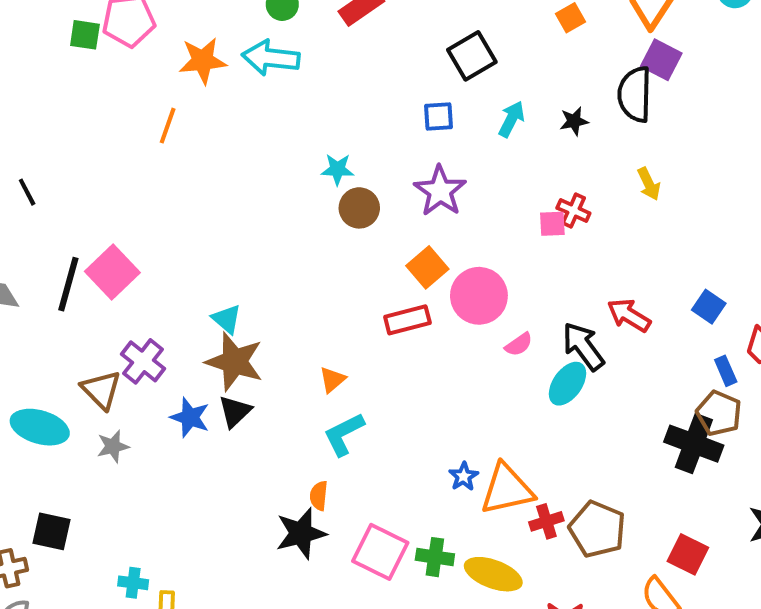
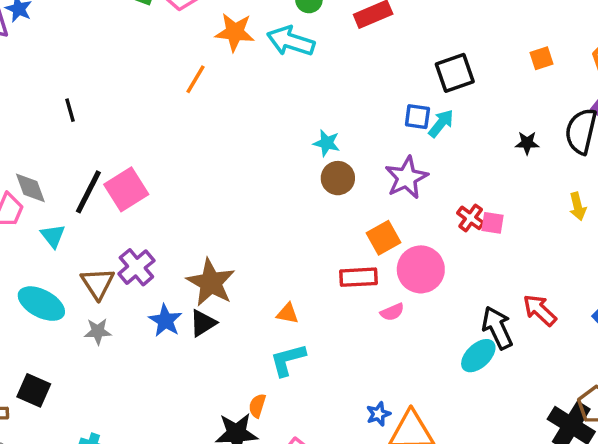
cyan arrow: (511, 119) -> (441, 123), moved
red cross: (573, 211) -> (471, 218), moved
cyan triangle: (227, 319) -> (53, 236), moved
pink semicircle: (519, 344) -> (392, 312), moved
orange triangle: (332, 380) -> (288, 313), turned 40

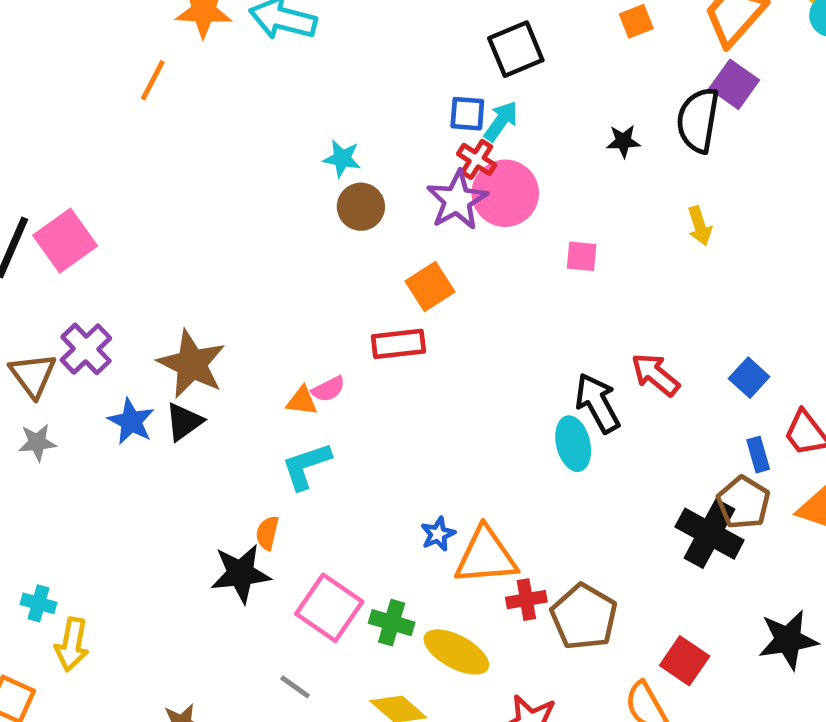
red cross: (471, 218) -> (477, 159), moved
pink circle: (421, 269) -> (505, 193), moved
pink semicircle: (392, 312) -> (328, 389), moved
cyan ellipse: (478, 356) -> (573, 444), turned -57

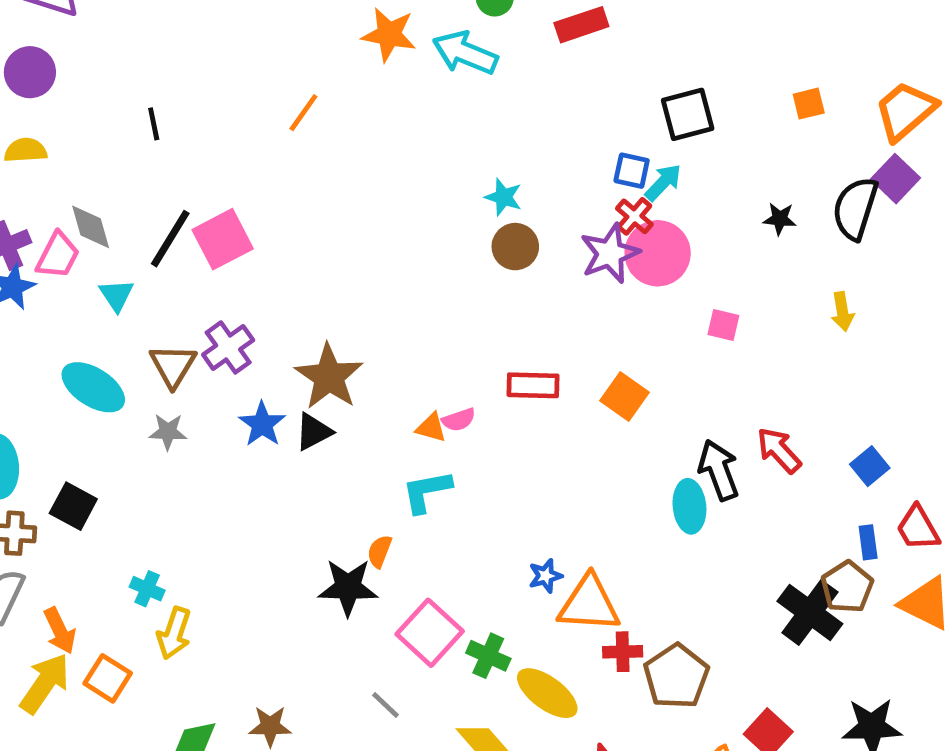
orange line: (153, 80) -> (303, 113), moved
orange square: (430, 286) -> (624, 396), moved, turned -30

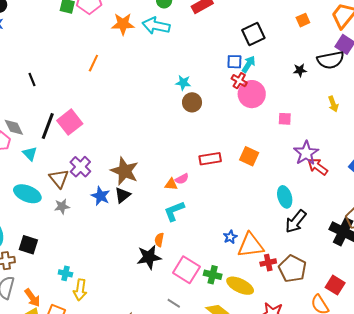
black semicircle: (855, 208) -> (330, 60), turned -108
purple star: (610, 253) -> (306, 153), moved
black arrow: (719, 470) -> (296, 221), moved, turned -110

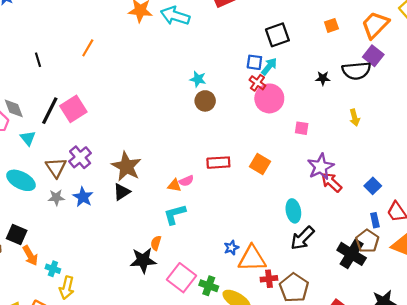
orange line: (93, 63) -> (88, 48), moved
blue star: (101, 196) -> (83, 197), moved
orange arrow: (32, 298) -> (30, 256), moved

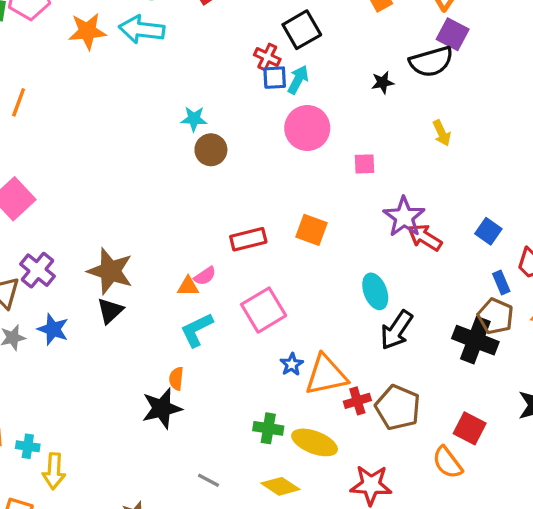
red cross: (257, 83) -> (267, 57), moved
pink square: (182, 278) -> (264, 310), moved, turned 32

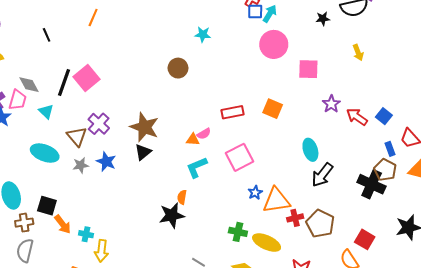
brown circle: (211, 150) -> (178, 68), moved
pink square: (365, 164) -> (308, 69), size x1.5
purple star: (404, 217) -> (331, 104), size x0.7
red arrow: (425, 237) -> (357, 117), moved

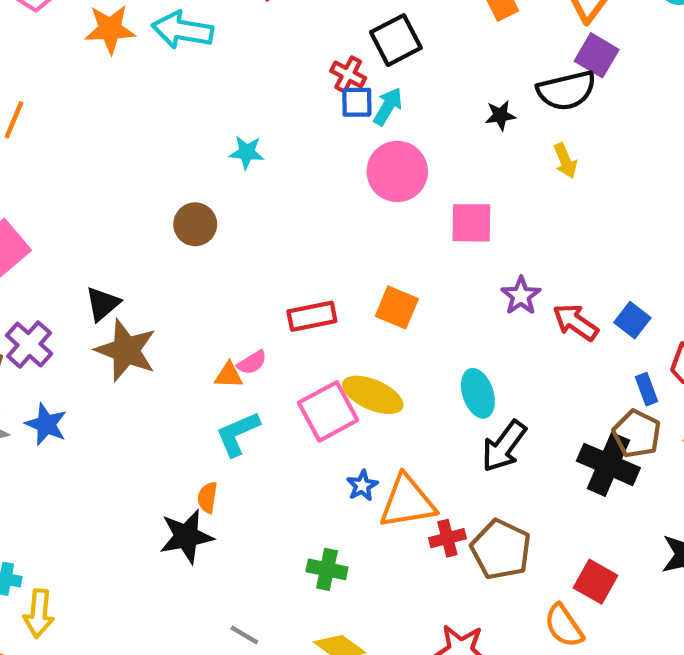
yellow arrow: (358, 53) -> (565, 161), moved
black triangle: (143, 152) -> (103, 304), moved
yellow ellipse: (267, 243) -> (373, 395), moved

